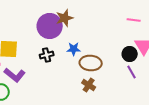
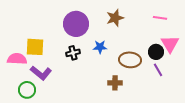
brown star: (65, 18) -> (115, 18), moved
brown ellipse: (91, 63) -> (130, 60), moved
brown cross: (89, 85) -> (115, 83), turned -32

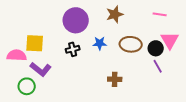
brown ellipse: (130, 60) -> (131, 44), moved

